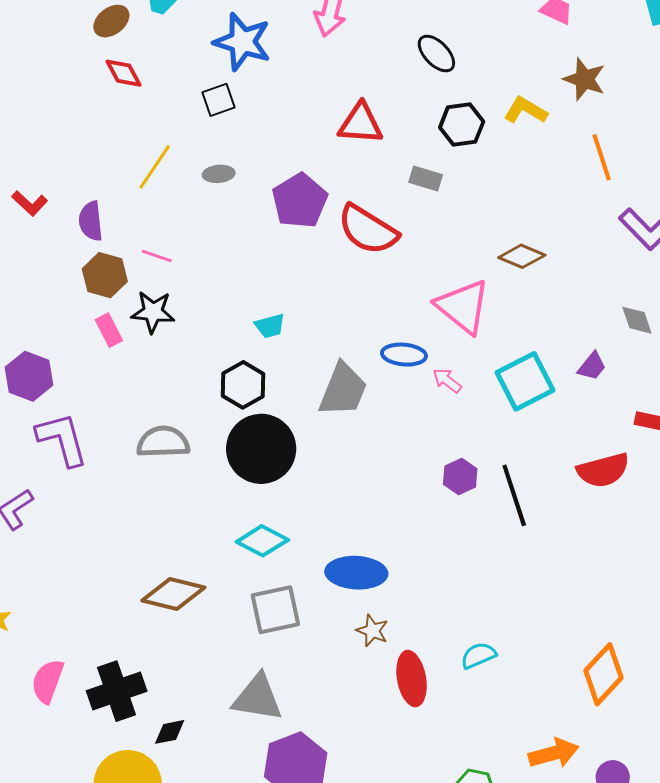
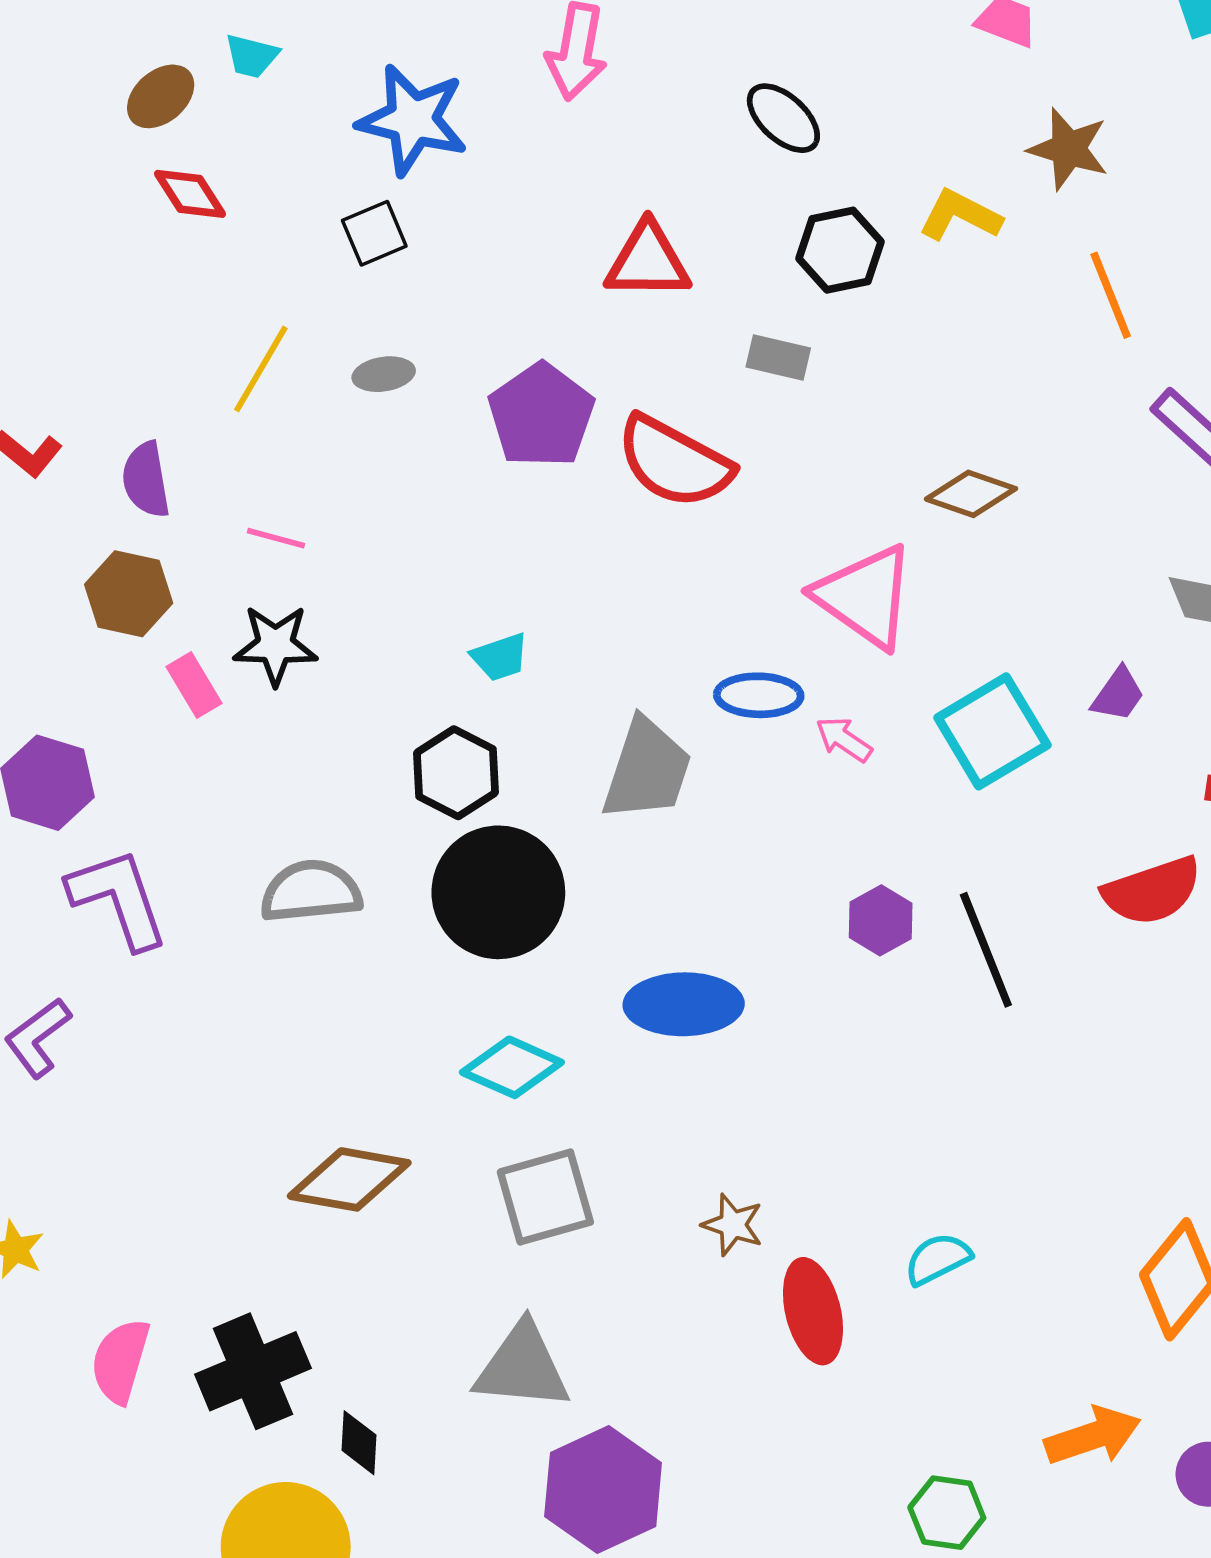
brown hexagon: (105, 275) -> (129, 594), moved
blue ellipse: (356, 573) -> (684, 1004), moved
black diamond: (170, 732) -> (359, 1443), turned -72

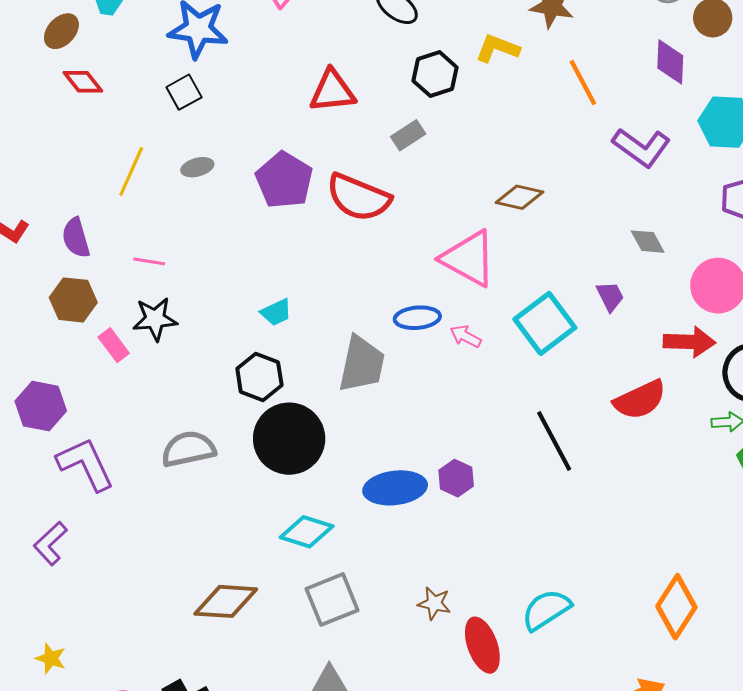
gray rectangle: (778, 357) -> (408, 135), turned -40
purple trapezoid: (1118, 694) -> (610, 296), turned -56
purple hexagon: (881, 920) -> (456, 478), moved
cyan semicircle: (938, 1259) -> (546, 610), size x1.4

